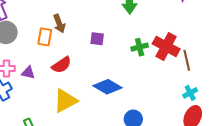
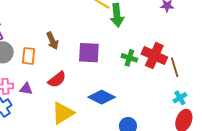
orange rectangle: (45, 37) -> (29, 56), moved
purple square: (97, 39) -> (89, 53), size x1.6
green cross: (140, 47) -> (129, 58), turned 35

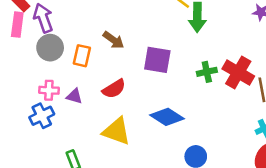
brown arrow: (52, 41) -> (113, 40), turned -36
green cross: (129, 58) -> (207, 72), turned -35
yellow triangle: (63, 113) -> (117, 131), turned 45

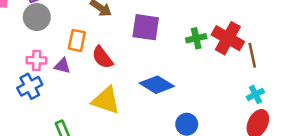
orange rectangle: (82, 56) -> (77, 40), moved
red semicircle: (114, 89) -> (102, 57), turned 85

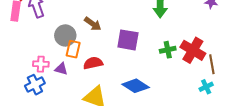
gray circle: (37, 17) -> (65, 35), moved
red semicircle: (102, 57) -> (93, 63), turned 114
cyan cross: (255, 94) -> (206, 87), moved

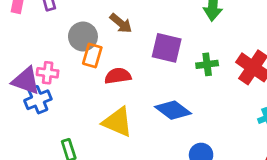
green cross: (168, 50) -> (207, 64), moved
purple triangle: (61, 69) -> (26, 81), moved, size x1.6

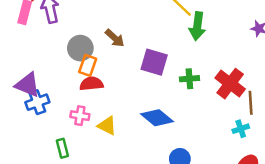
pink cross: (48, 73) -> (80, 116), moved
red semicircle: (118, 76) -> (91, 84), moved
yellow triangle: (117, 122) -> (107, 126), size x0.7

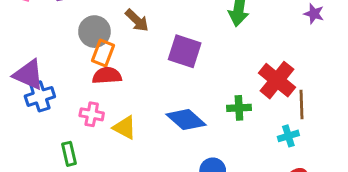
green cross: (189, 79) -> (239, 108), moved

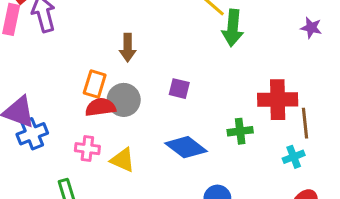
brown arrow: (137, 20) -> (128, 48), turned 50
gray circle: (94, 32) -> (124, 100), moved
purple square: (185, 51) -> (179, 89), moved, size x0.6
red cross: (277, 80) -> (278, 100), turned -36

